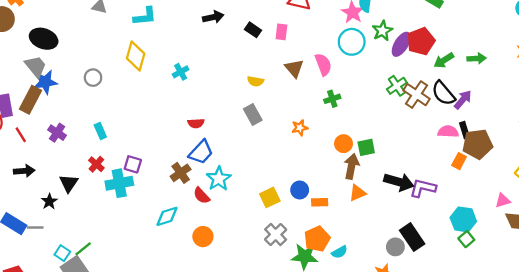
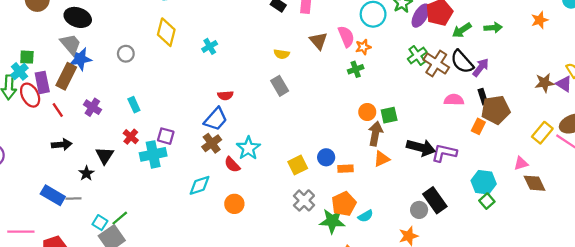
orange star: (300, 128) -> (363, 47), moved
pink semicircle: (448, 132) -> (454, 100), moved
blue trapezoid: (201, 152) -> (216, 119), moved

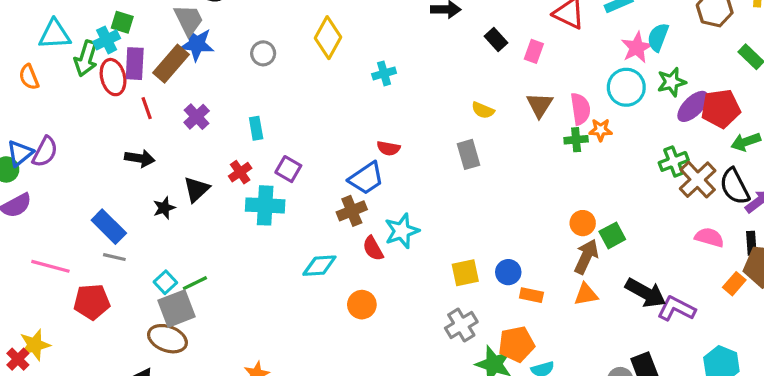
green cross: (356, 69) -> (576, 140), moved
green square: (389, 115) -> (612, 235), turned -30
purple square: (166, 136) -> (288, 169), moved
gray line: (73, 198) -> (114, 257), moved

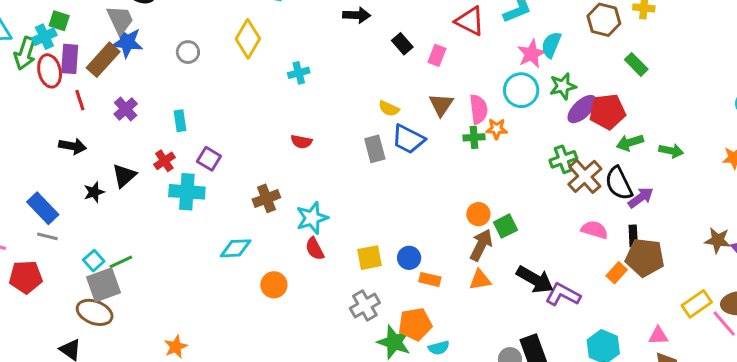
blue trapezoid: (366, 178) -> (408, 139), moved, turned 60
red semicircle: (373, 248) -> (315, 249), moved

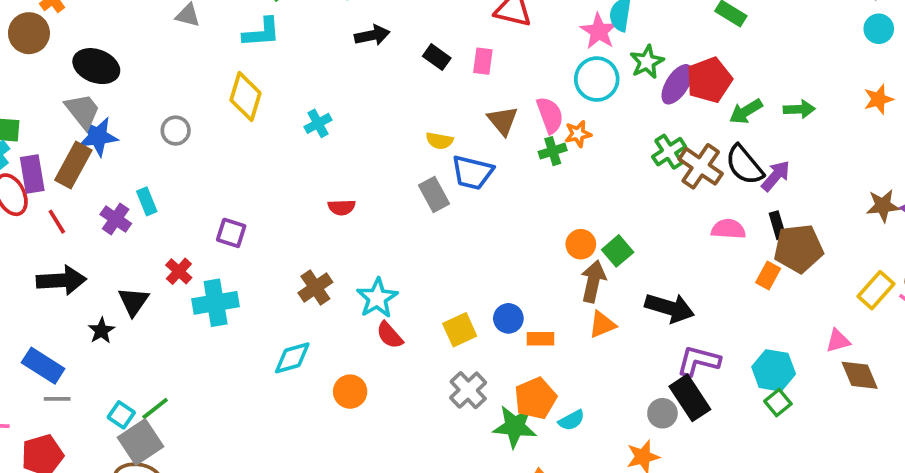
cyan rectangle: (180, 121) -> (147, 201), moved
black arrow: (73, 146) -> (61, 280), size x1.4
purple square: (209, 159) -> (231, 233), moved
purple L-shape: (563, 295) -> (698, 361), moved

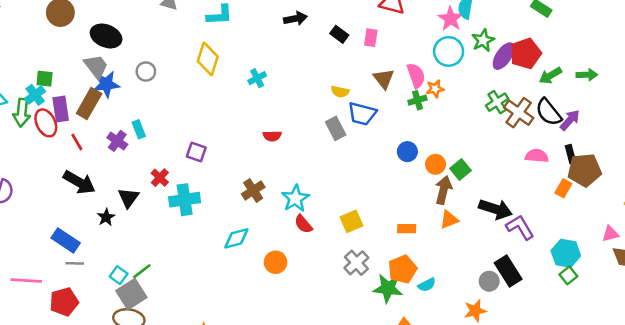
gray circle: (176, 131) -> (146, 72), moved
black arrow: (61, 280) -> (79, 182), turned 32
blue circle: (508, 318) -> (407, 152), moved
purple L-shape: (698, 361) -> (520, 227), moved, turned 44

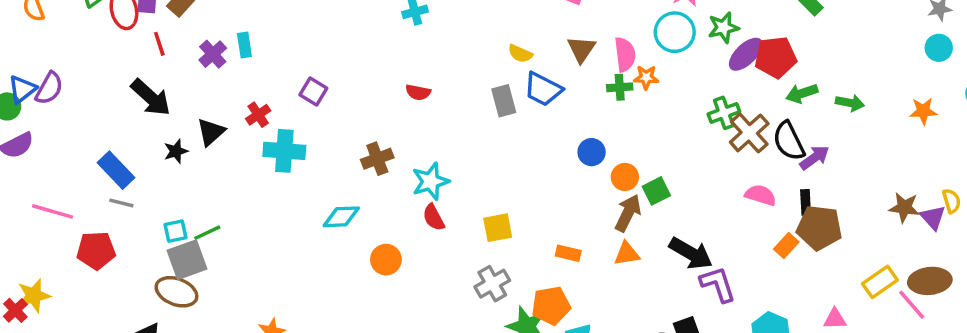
cyan square: (119, 275) -> (176, 231), turned 30

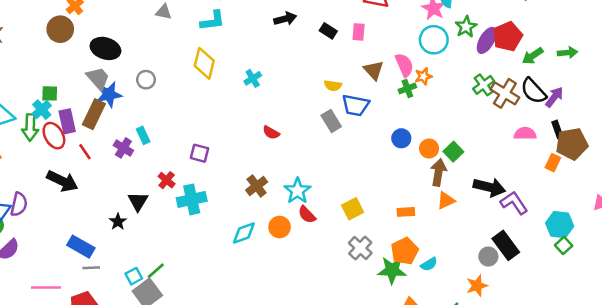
red semicircle: (418, 92) -> (271, 133), turned 35
black arrow: (151, 97) -> (62, 181), moved
orange circle: (386, 260) -> (280, 227), moved

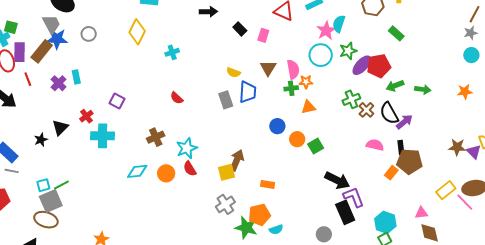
brown cross: (505, 93) -> (366, 110), size x0.7
blue trapezoid: (356, 105) -> (248, 92), turned -110
brown arrow: (438, 172) -> (237, 160), moved
orange triangle: (446, 200) -> (308, 107), moved
black rectangle: (506, 245) -> (345, 212), moved

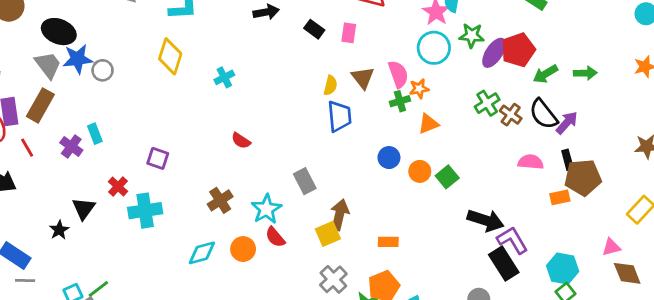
blue star: (57, 39) -> (78, 59), moved
green star: (348, 51) -> (472, 36), turned 30
yellow semicircle: (233, 73) -> (330, 85), moved, turned -88
gray rectangle: (226, 100) -> (305, 181), moved
orange rectangle: (391, 173) -> (560, 197), turned 48

